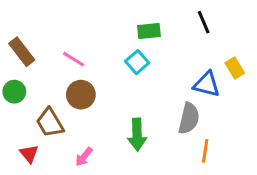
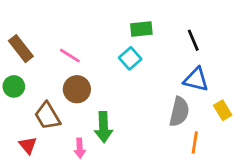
black line: (204, 22) -> (193, 40), moved
yellow rectangle: (235, 68) -> (223, 110), moved
green arrow: (137, 135) -> (104, 127), moved
pink arrow: (84, 157) -> (80, 148), turned -42

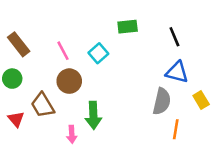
pink line: (70, 56) -> (63, 51), turned 30
cyan square: (130, 58) -> (98, 53), moved
red triangle: (28, 145) -> (16, 119), moved

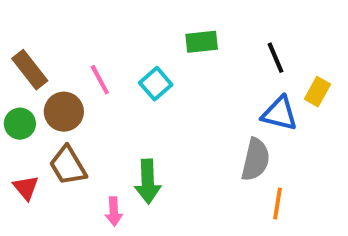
brown circle: (69, 81) -> (64, 112), moved
yellow rectangle: (201, 100) -> (317, 92), moved, turned 60

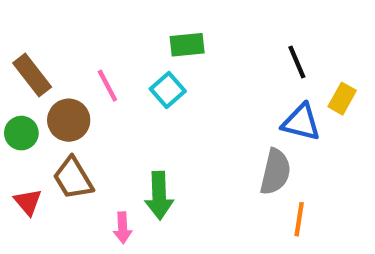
green rectangle: (202, 42) -> (187, 45), moved

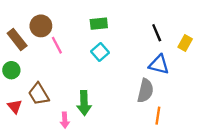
cyan square: (168, 90) -> (100, 52), moved
yellow rectangle: (342, 99) -> (185, 43), moved
brown circle: (69, 120) -> (41, 26), moved

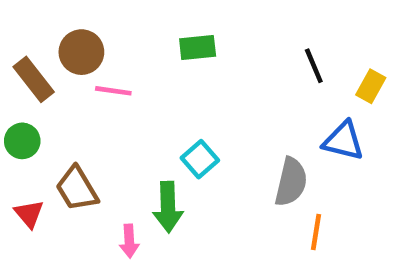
pink line: (57, 45) -> (113, 91), turned -54
cyan square: (100, 52) -> (200, 159), moved
blue triangle: (159, 65) -> (343, 141), moved

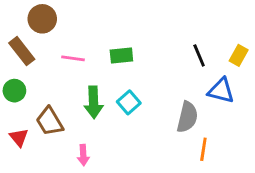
green rectangle: (198, 48) -> (121, 55), moved
brown circle: (81, 52) -> (42, 19), moved
black line: (314, 66) -> (199, 55), moved
green arrow: (168, 207) -> (94, 102), moved

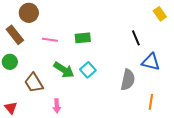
yellow rectangle: (239, 55) -> (160, 14), moved, turned -64
green arrow: (94, 102) -> (64, 70), turned -55
red triangle: (19, 138) -> (11, 108), moved
orange line: (203, 149) -> (151, 102), moved

